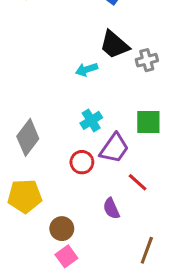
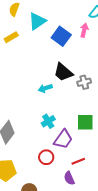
red circle: (82, 162) -> (46, 157), moved
red line: (138, 182) -> (78, 161), turned -64
purple semicircle: (111, 209) -> (69, 178), moved

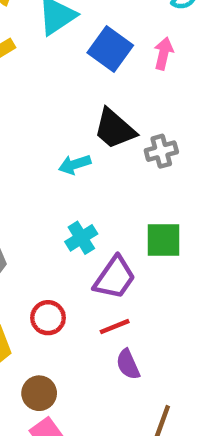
pink arrow: (84, 30) -> (163, 53), moved
red circle: (46, 157) -> (48, 318), moved
red line: (78, 161) -> (115, 327), moved

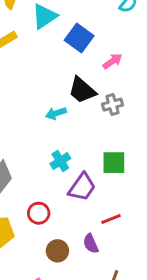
pink arrow: (163, 53) -> (112, 61), moved, turned 42
red line: (115, 327) -> (111, 219), moved
brown circle: (39, 393) -> (57, 251), moved

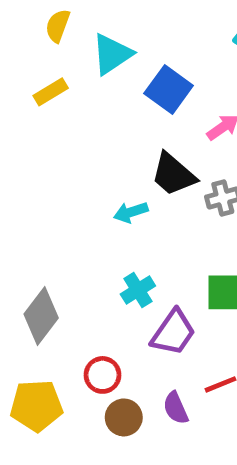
purple semicircle: (91, 244) -> (176, 408), moved
brown circle: (57, 251) -> (124, 417), moved

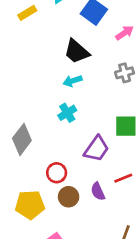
black trapezoid: (173, 174) -> (77, 52), moved
cyan cross: (138, 290) -> (67, 113), moved
yellow pentagon: (36, 406) -> (30, 205), moved

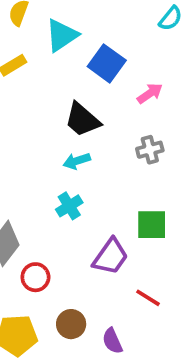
red circle: (57, 173) -> (35, 277), moved
red line: (123, 178) -> (148, 298), turned 54
purple semicircle: (98, 191) -> (112, 341), moved

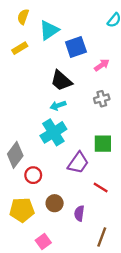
blue square: (107, 63) -> (76, 47), turned 35
cyan cross: (69, 206) -> (53, 132), size x1.6
purple semicircle: (112, 341) -> (79, 213), turned 32

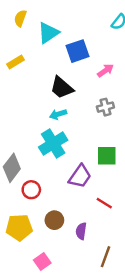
yellow rectangle: (20, 48) -> (15, 62), moved

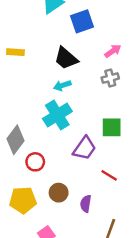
yellow rectangle: (15, 62) -> (15, 52), moved, turned 35
pink arrow: (105, 71) -> (113, 51), moved

